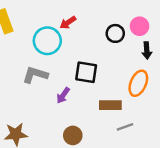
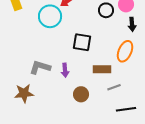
gray L-shape: (35, 75) -> (40, 67), moved
purple arrow: (63, 95) -> (65, 70), moved, turned -40
brown circle: (73, 135) -> (81, 94), moved

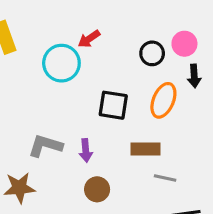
orange ellipse: (125, 51) -> (163, 100), moved
gray line: (114, 87) -> (165, 178), turned 32
brown circle: (81, 94) -> (97, 189), moved

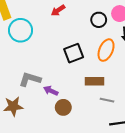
cyan circle: (61, 63) -> (21, 30), moved
black square: (113, 105) -> (74, 53), turned -30
purple arrow: (86, 150) -> (51, 91), moved, turned 120

